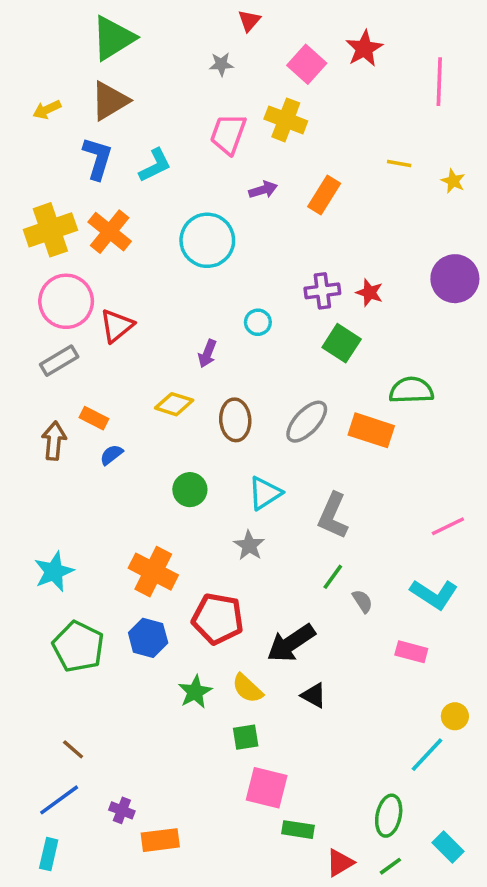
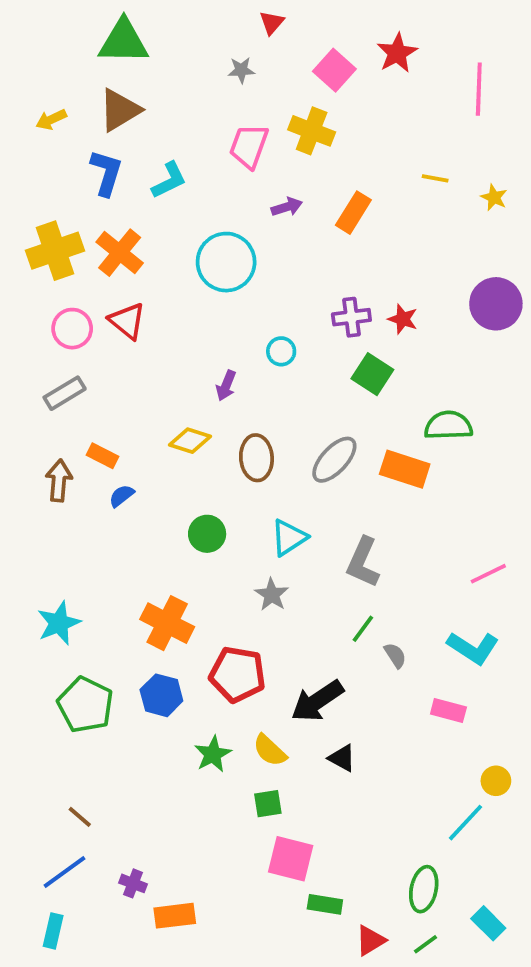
green triangle: (113, 38) -> (123, 42), turned 33
pink circle: (66, 301) -> (72, 329), size x0.7
red triangle: (117, 326) -> (127, 321), moved, turned -42

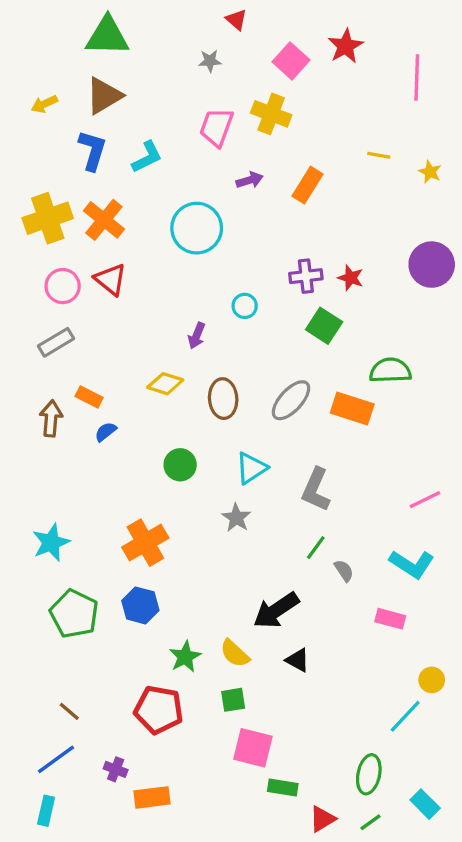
red triangle: (272, 23) -> (236, 20), turned -30
orange cross: (167, 623) -> (145, 543), turned 33
red pentagon: (237, 674) -> (159, 710), moved

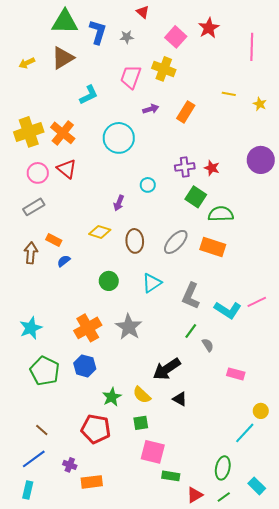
blue L-shape: (92, 150) -> (98, 32), moved
green semicircle: (390, 370) -> (221, 214), moved
gray star: (236, 518) -> (129, 327), moved, size x1.5
cyan L-shape: (412, 564) -> (228, 310), moved

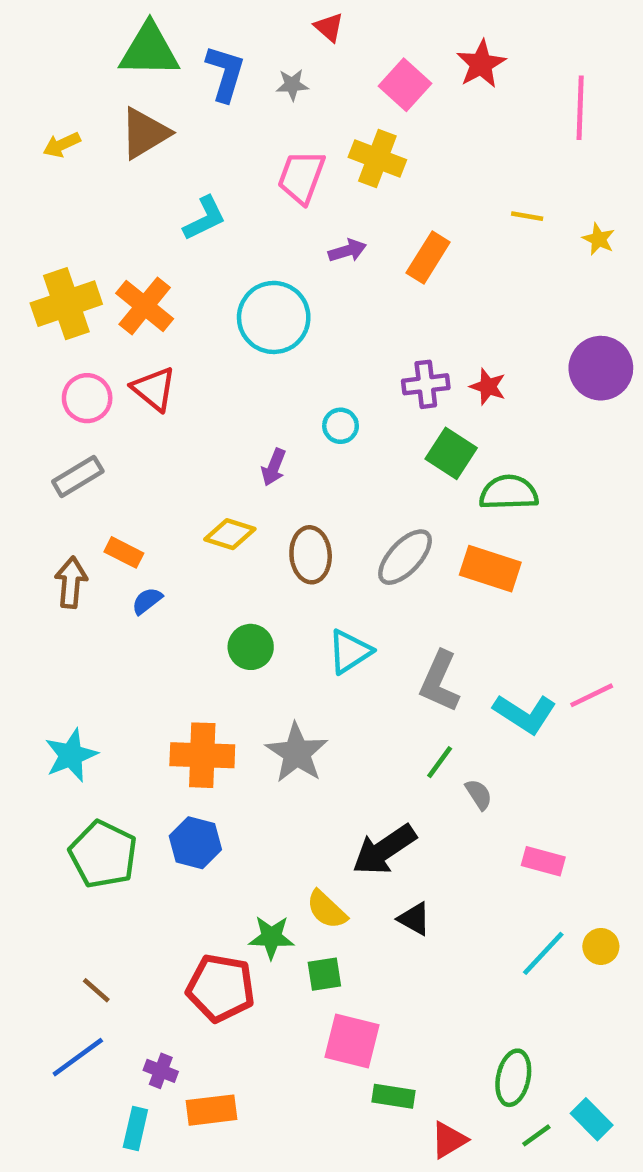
orange cross: (88, 328) -> (202, 755), turned 32
green star: (112, 397) -> (271, 937), moved, turned 30
cyan line: (245, 433) -> (543, 953), moved
cyan rectangle: (28, 490) -> (135, 1128), moved
green line: (224, 497) -> (536, 1135), moved

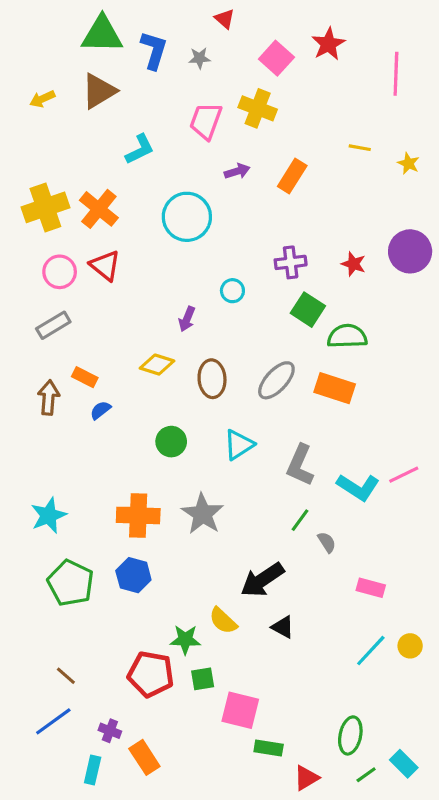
red star: (488, 387) -> (353, 264), moved
green square: (324, 974) -> (203, 679), moved
orange rectangle: (211, 1110) -> (144, 757), turned 64

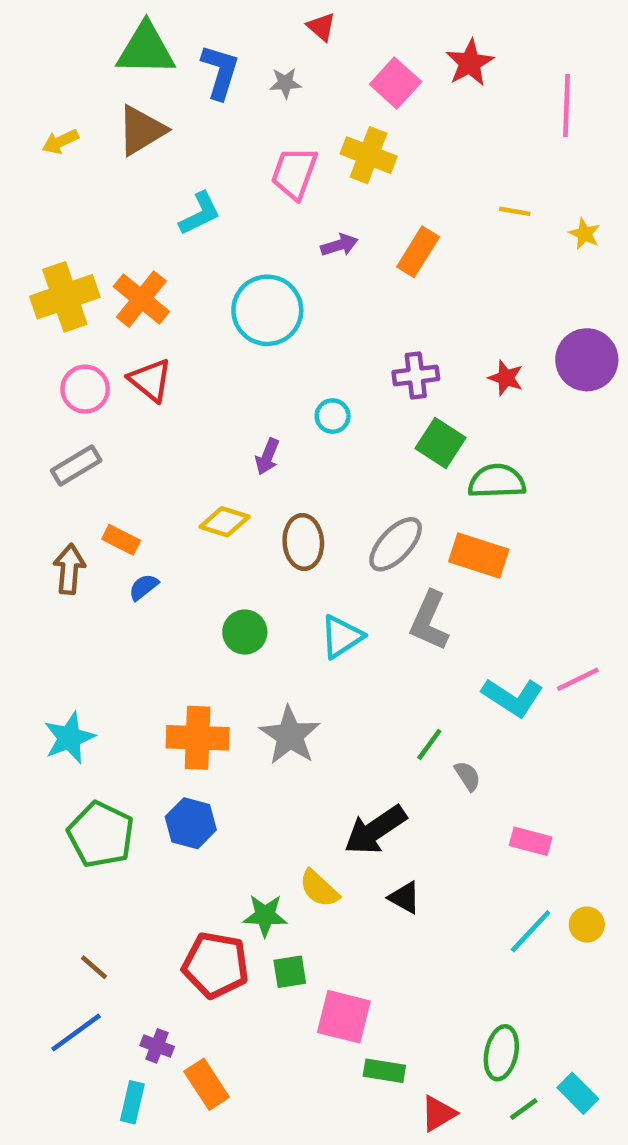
gray L-shape: (300, 465) -> (429, 621), moved

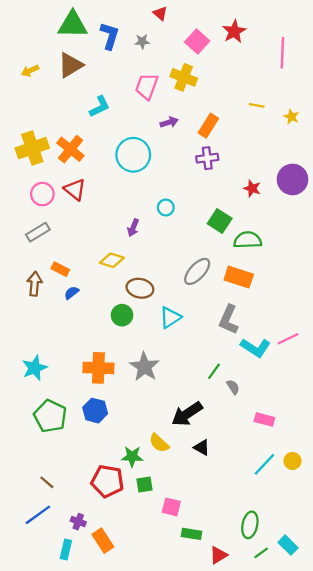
purple cross: (416, 376) -> (207, 158), moved
brown ellipse: (303, 542) -> (140, 288), moved, turned -75
gray L-shape: (429, 621) -> (229, 320), moved
pink square: (344, 1017) -> (171, 507), size x0.7

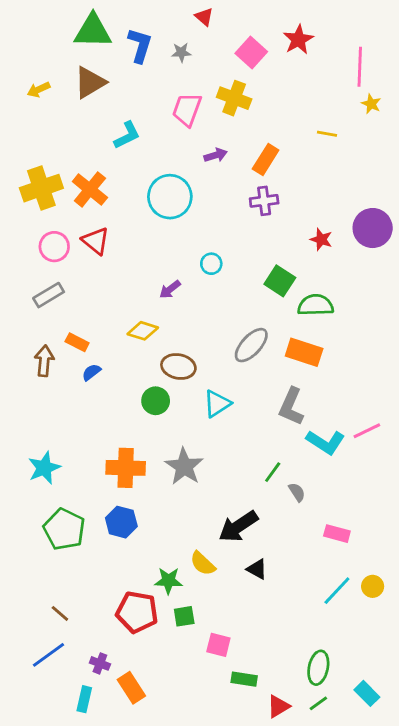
yellow star: (291, 117) -> (371, 104), moved
purple arrow: (133, 228) -> (170, 289), turned 30
green line: (261, 553) -> (318, 703), moved

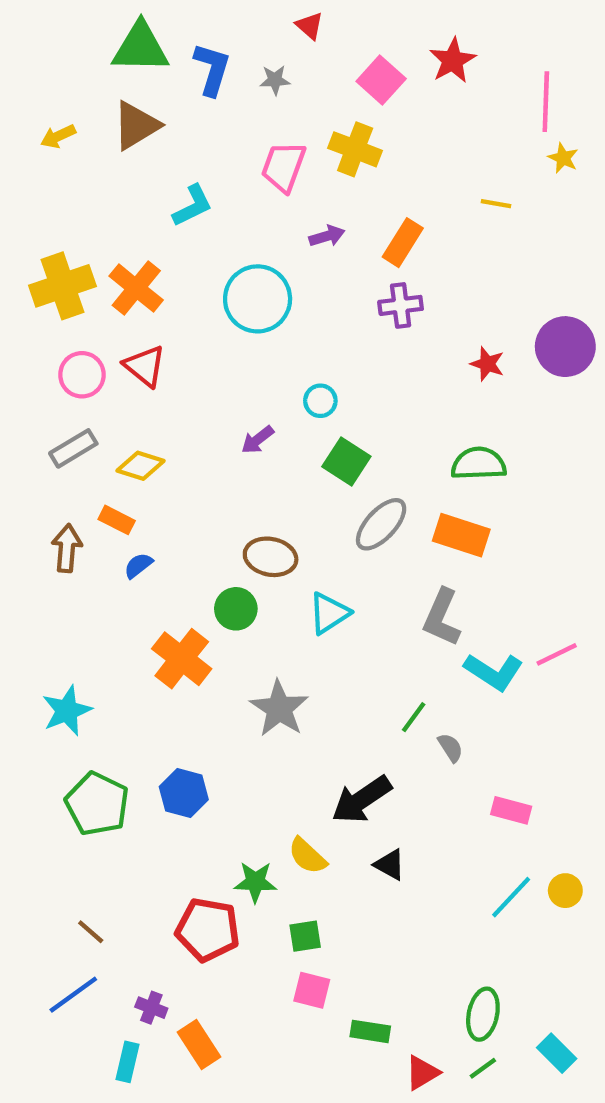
green square: (280, 281) -> (346, 461), moved
yellow diamond: (143, 331) -> (140, 466), moved
orange cross: (126, 468) -> (182, 659), moved, turned 36
green square: (184, 616) -> (305, 936), moved
pink square: (218, 645) -> (312, 990), moved

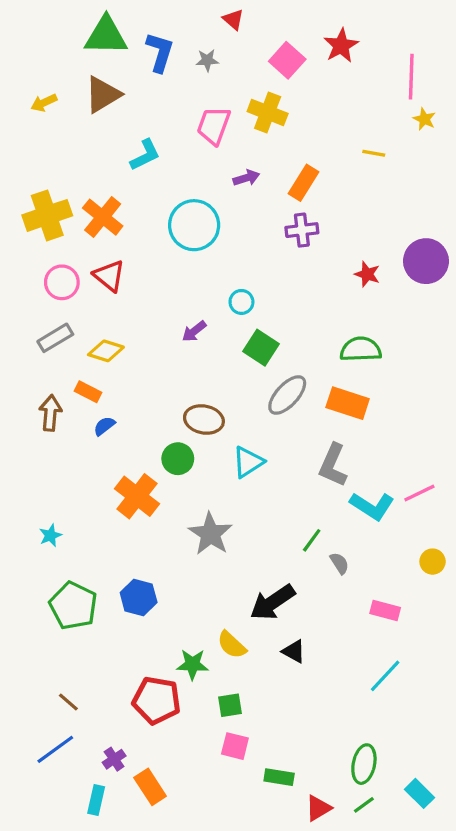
cyan star: (67, 711) -> (50, 535), size x0.6
yellow circle: (565, 891) -> (433, 562), moved
purple cross: (151, 1008) -> (114, 759), turned 35

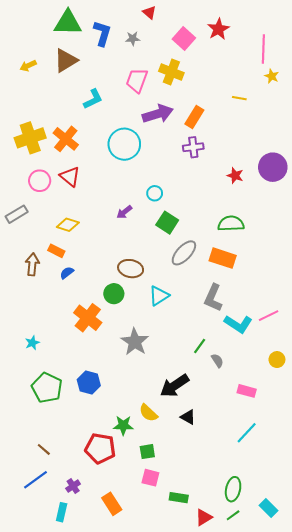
purple arrow: (246, 178) -> (158, 114), size x1.8
gray rectangle: (55, 338) -> (17, 214), moved
orange rectangle: (150, 787) -> (112, 504), moved

